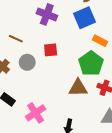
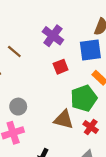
red square: (51, 50) -> (61, 67), moved, turned -32
gray circle: (27, 62) -> (18, 107), moved

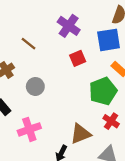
gray circle: (18, 107) -> (35, 86), moved
brown triangle: (64, 119) -> (81, 134), moved, turned -35

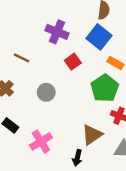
blue square: (109, 40) -> (99, 37), turned -30
gray circle: (35, 86) -> (46, 92), moved

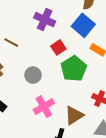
green pentagon: (105, 88) -> (74, 69), moved
pink cross: (41, 141) -> (44, 107), moved

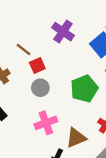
red square: (58, 47) -> (37, 66), moved

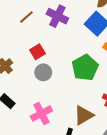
brown line: (23, 49) -> (26, 17), moved, turned -72
pink cross: (46, 123) -> (41, 113), moved

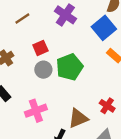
brown line: (26, 17) -> (22, 19), moved
green pentagon: (85, 68) -> (69, 67), moved

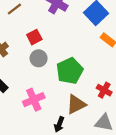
green pentagon: (69, 67) -> (70, 71), moved

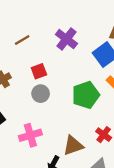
green pentagon: (70, 71) -> (86, 95), moved

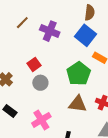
brown line: (22, 40) -> (22, 23), moved
brown triangle: (73, 146) -> (78, 104), moved, turned 42

